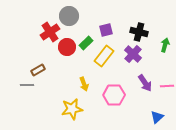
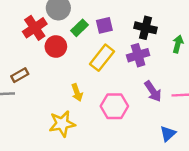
green rectangle: (86, 43) -> (80, 28), moved
purple cross: (133, 54) -> (138, 55), turned 30

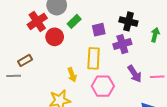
purple square: (104, 25) -> (99, 30), moved
yellow rectangle: (102, 58) -> (94, 58), moved, turned -35

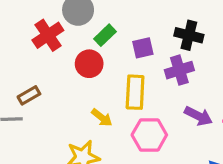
red circle: (55, 37) -> (89, 64), moved
purple arrow: (135, 74) -> (198, 116), turned -30
yellow arrow: (72, 75) -> (102, 118), turned -32

